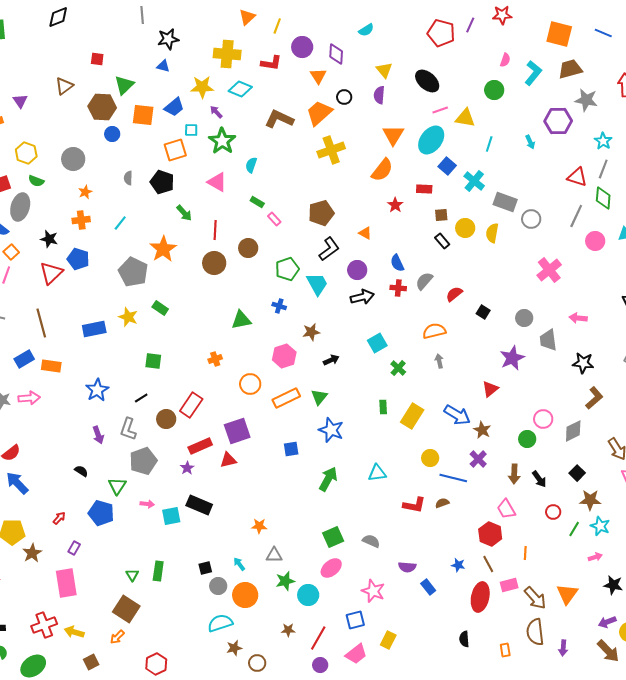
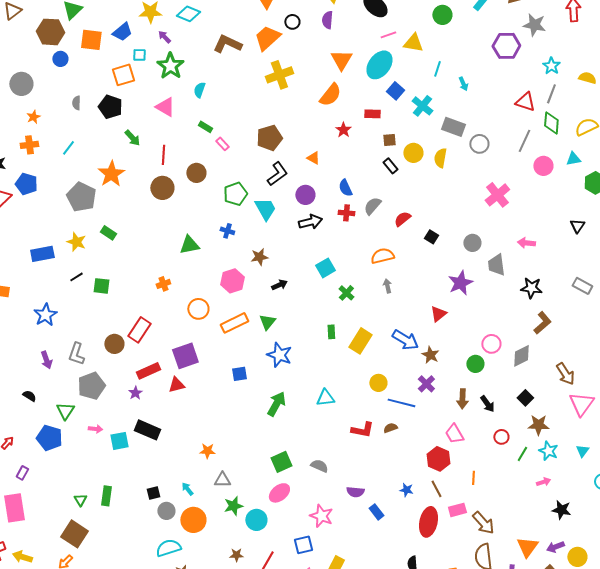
cyan arrow: (530, 142) -> (463, 84), moved
black line: (141, 398) -> (76, 277), moved
orange triangle: (567, 594) -> (527, 547), moved

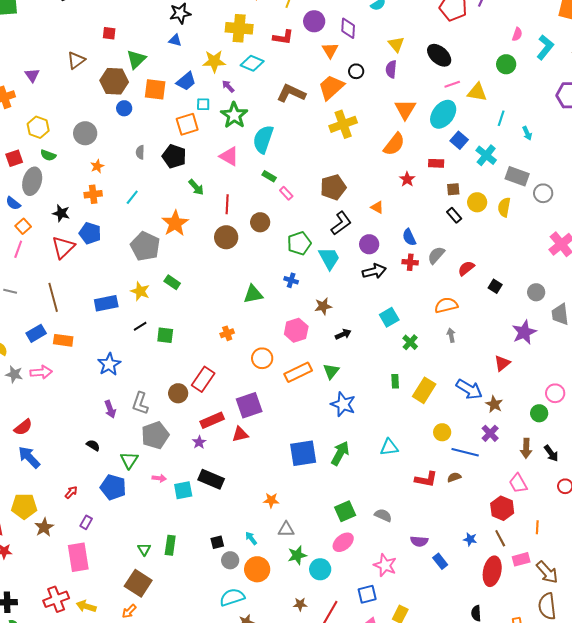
cyan semicircle: (199, 90) -> (263, 139), size x1.8
blue square: (239, 374) -> (303, 453), moved, size x1.8

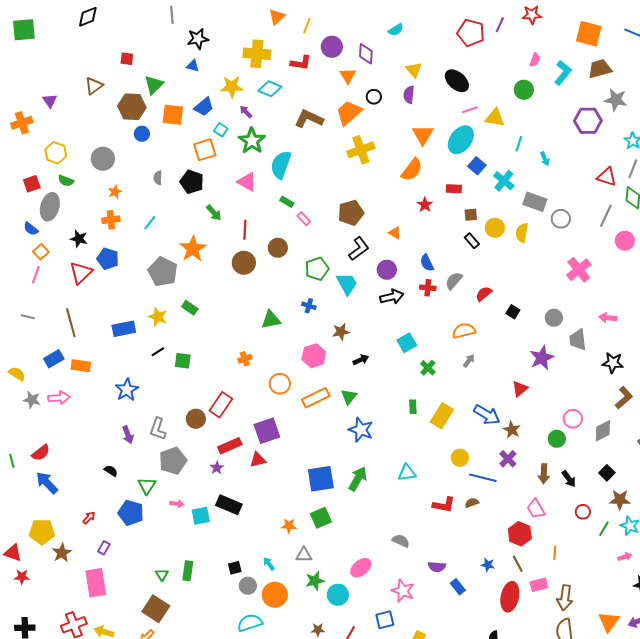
cyan square: (203, 104) -> (221, 130), turned 32
gray arrow: (451, 335) -> (469, 361), turned 48
green square: (345, 511) -> (321, 518), moved
brown arrow: (547, 572) -> (565, 598), turned 50

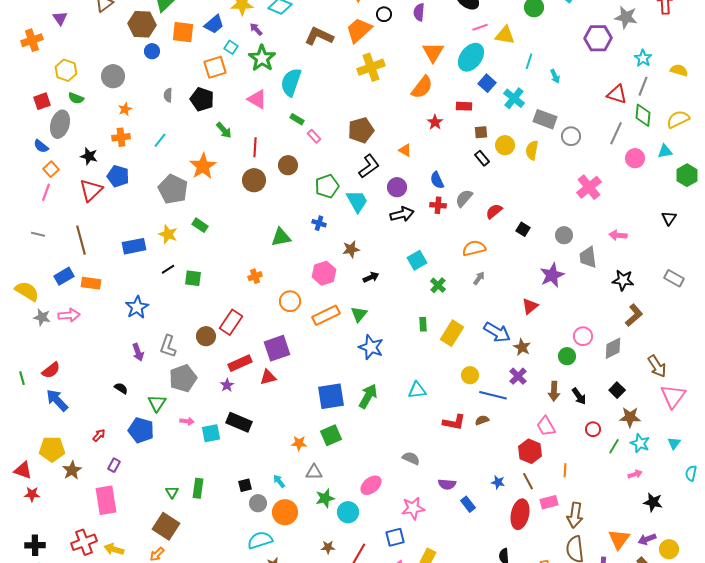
yellow semicircle: (17, 374) -> (27, 291), size x1.4
pink star: (403, 591) -> (413, 508), turned -30

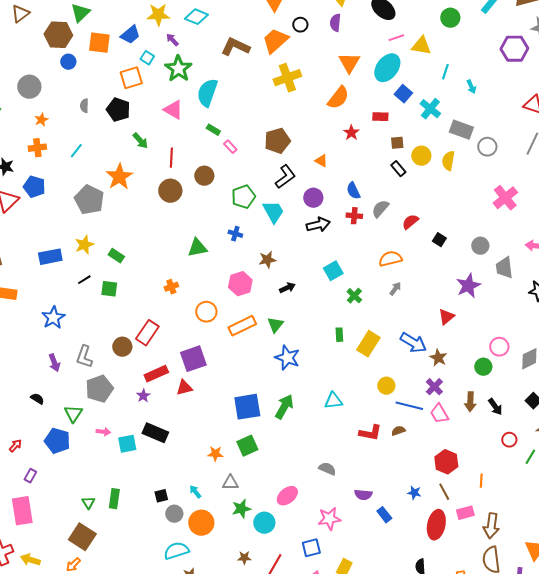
green rectangle: (200, 225) -> (116, 256), moved
yellow star: (168, 234) -> (84, 245), turned 30
pink trapezoid: (546, 426) -> (439, 414), moved

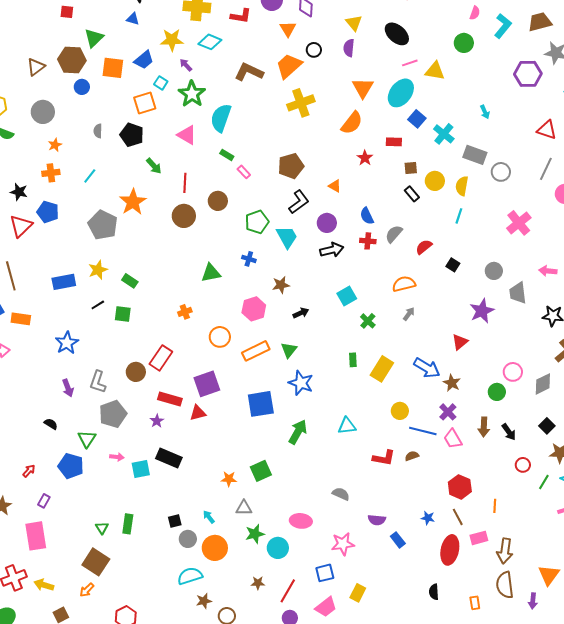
brown triangle: (20, 14) -> (36, 67), moved
cyan line: (445, 72) -> (459, 216), moved
red rectangle: (156, 374) -> (170, 399), turned 40
blue square: (247, 407) -> (261, 404), moved
pink ellipse: (287, 496) -> (301, 521), turned 45

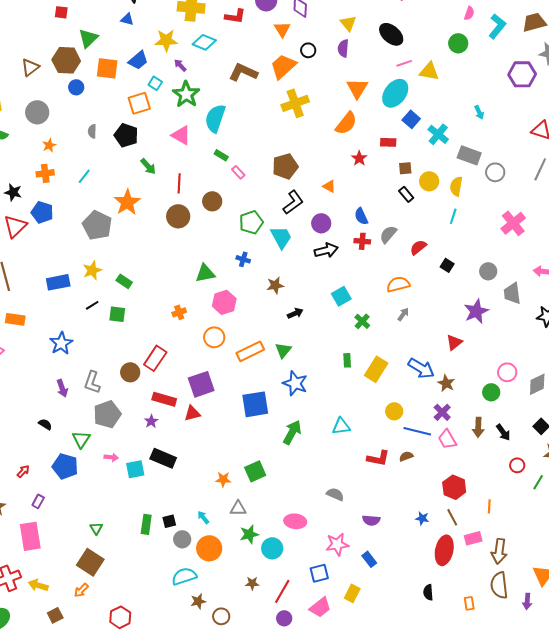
pink hexagon: (254, 309) -> (224, 302), moved
green rectangle: (128, 524) -> (146, 524), moved
blue rectangle: (398, 540) -> (369, 559), moved

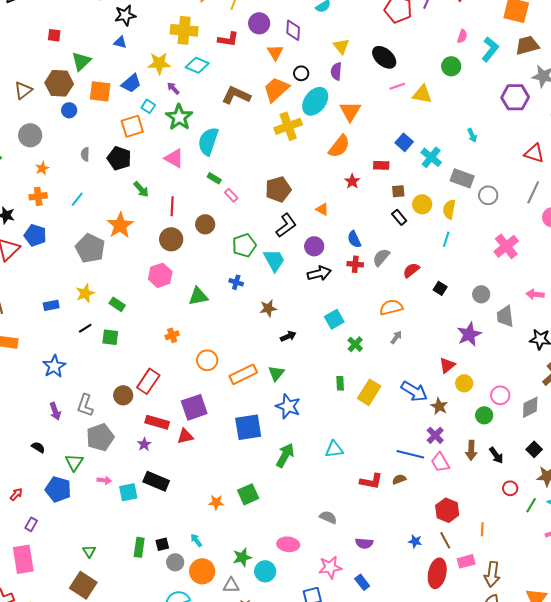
cyan ellipse: (395, 93) -> (315, 101), moved
blue rectangle: (58, 282) -> (51, 305), size x0.7
pink hexagon: (224, 302) -> (160, 275), moved
yellow circle: (394, 411) -> (464, 383), moved
gray triangle: (238, 508) -> (231, 585), moved

